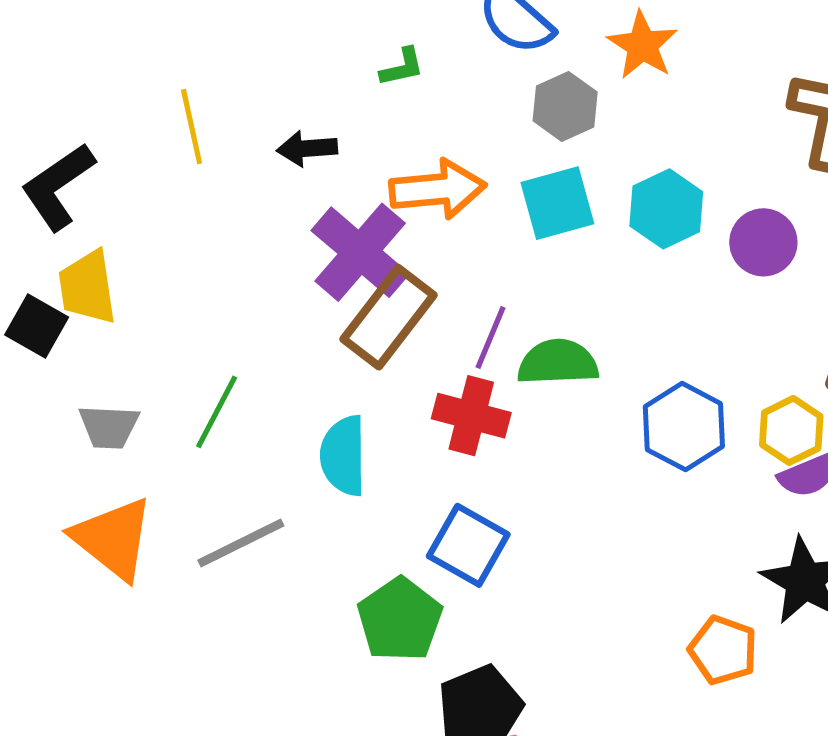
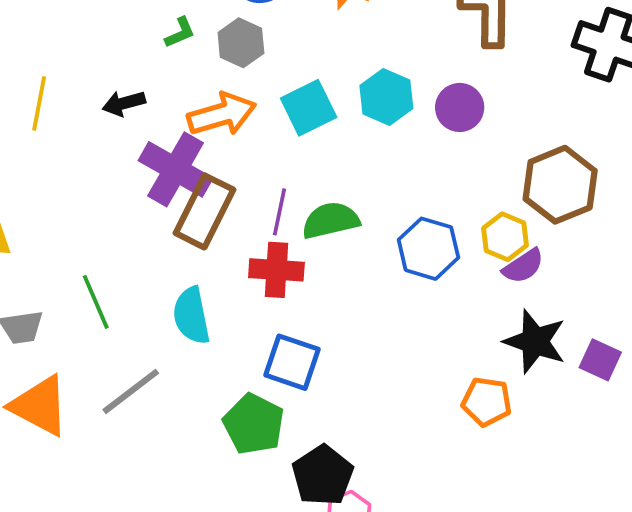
gray hexagon: (565, 106) -> (241, 43), moved
yellow line: (192, 127) -> (39, 103), turned 34
green line: (217, 412) -> (96, 302), turned -40

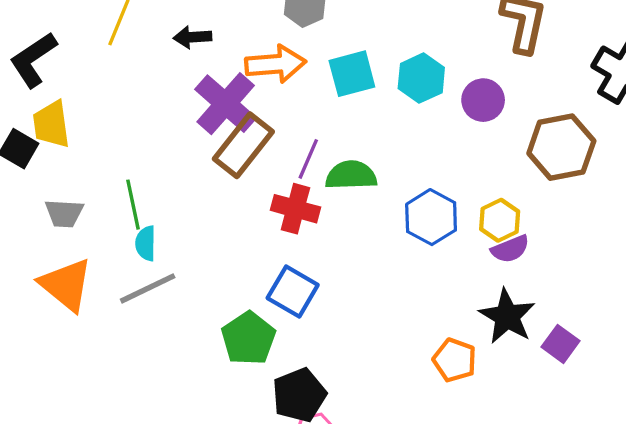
brown hexagon: (560, 185) -> (561, 147), moved
cyan semicircle: (191, 316) -> (146, 243), moved, size x0.7

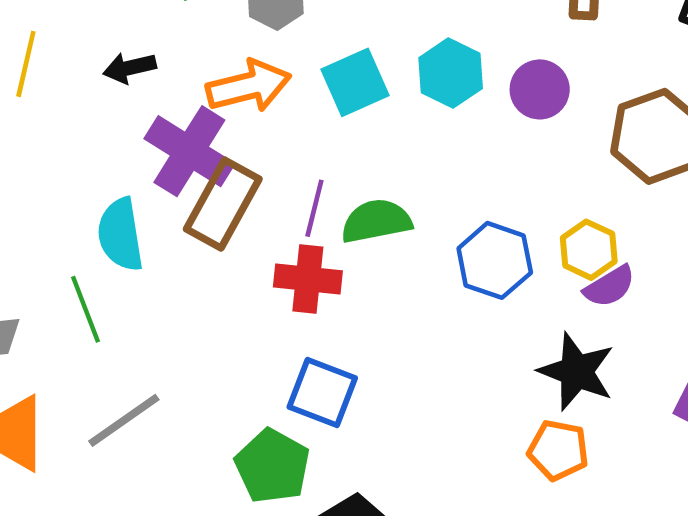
cyan semicircle: (146, 243) -> (120, 235), moved, size x1.5
black star: (507, 316) -> (576, 372), moved

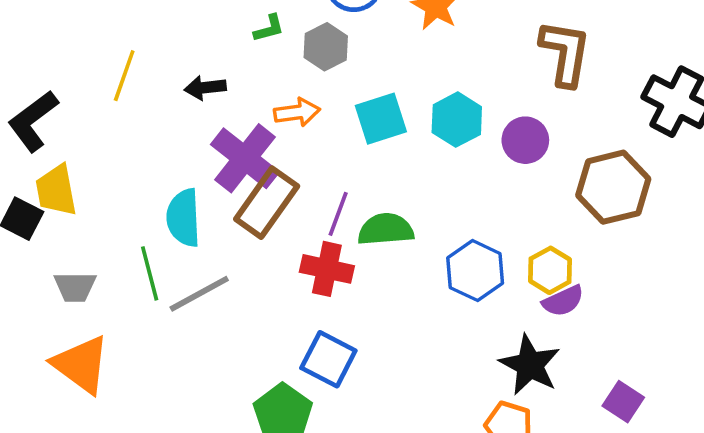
orange arrow: (249, 86) -> (297, 112), size x0.7
gray line: (124, 420) -> (199, 294), moved

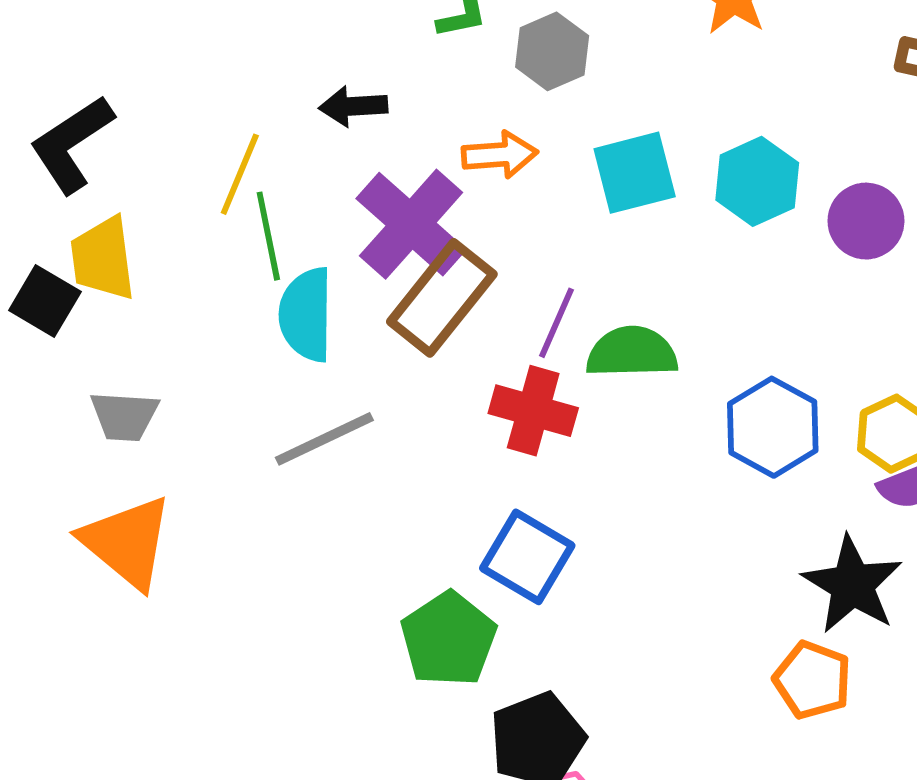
yellow line: (124, 76) -> (240, 174), moved
green line: (150, 273) -> (268, 236), moved

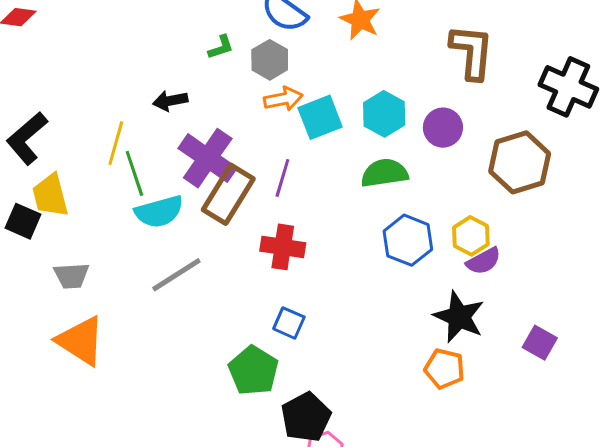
orange arrow: (500, 155) -> (283, 99), moved
cyan semicircle: (306, 315) -> (159, 212), turned -99
purple line: (556, 323) -> (282, 178), moved
green semicircle: (632, 352) -> (384, 173), moved
blue square: (527, 557) -> (289, 323), size x0.7

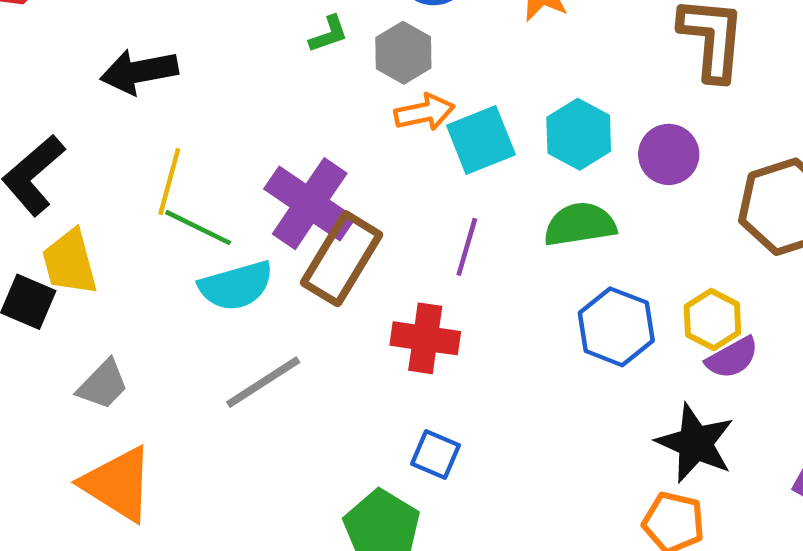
black arrow: (170, 101) -> (139, 72), moved, size x1.4
green line: (134, 173) -> (198, 228), turned -45
purple line: (282, 178) -> (467, 247), moved
gray trapezoid: (71, 276) -> (103, 385), turned -42

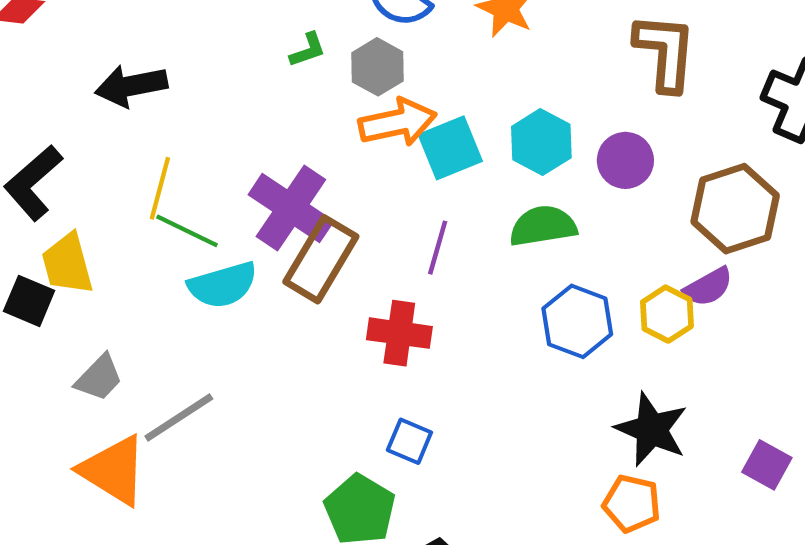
orange arrow: (425, 112) -> (398, 122), size x1.4
purple semicircle: (732, 358) -> (708, 287), moved
gray line: (263, 382) -> (179, 417), moved

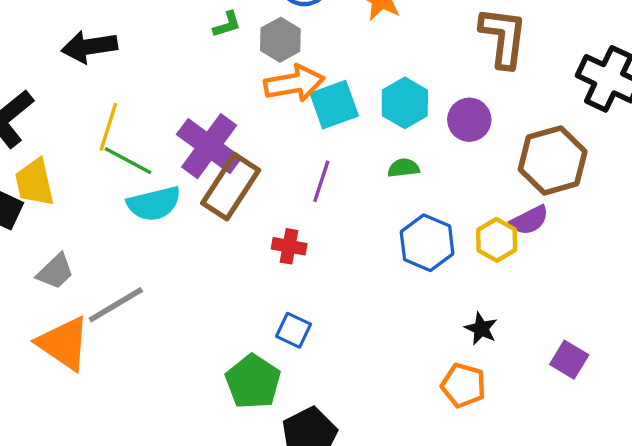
green semicircle: (543, 226) -> (403, 168), size x0.6
red cross: (399, 333) -> (289, 246), size x0.7
black star: (651, 429) -> (481, 329), size x0.6

